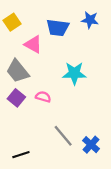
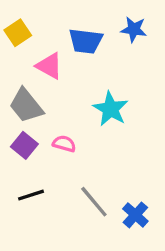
cyan star: (74, 73) -> (111, 109), turned 30
black line: (21, 155) -> (31, 195), moved

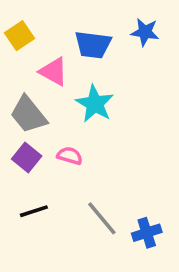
cyan star: (111, 109) -> (95, 104), moved
blue cross: (135, 215) -> (147, 233), turned 30

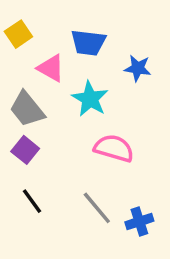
blue star: (145, 32) -> (138, 68), moved
pink semicircle: (70, 156) -> (114, 148), moved, size x1.6
black line: (34, 211) -> (32, 201), turned 72

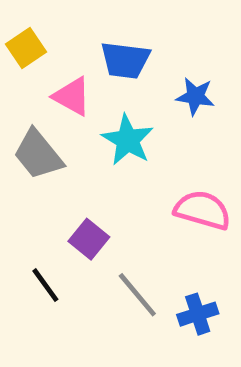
pink semicircle: (114, 148) -> (203, 210), moved
purple square: (25, 150) -> (89, 239), moved

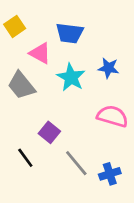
blue star: (195, 96) -> (108, 68), moved

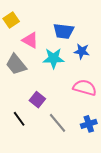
blue trapezoid: (70, 33) -> (64, 31), moved
cyan star: (71, 77) -> (53, 58), turned -30
blue cross: (110, 174) -> (89, 124), moved

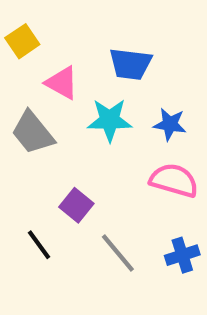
blue star: (82, 51) -> (170, 124), moved

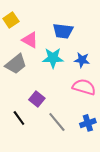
gray trapezoid: (33, 133) -> (16, 64), turned -90

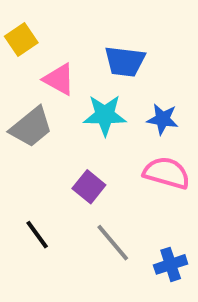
purple square: (37, 99) -> (89, 187), moved
blue cross: (88, 123) -> (171, 264), moved

